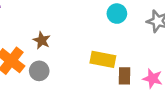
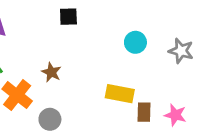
gray circle: (39, 71) -> (50, 119), moved

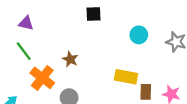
black square: (68, 17) -> (93, 14), moved

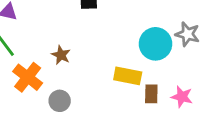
cyan circle: (139, 35) -> (156, 44), moved, size x1.5

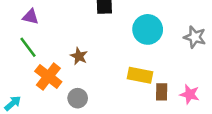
cyan circle: (156, 44) -> (148, 29), moved

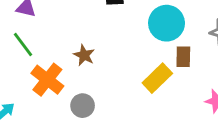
yellow rectangle: (140, 75) -> (157, 78), turned -55
brown rectangle: (162, 92) -> (183, 57), moved

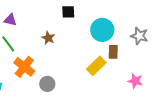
brown star: (84, 55) -> (48, 38), moved

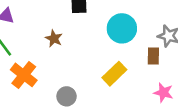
brown rectangle: (113, 52) -> (153, 56), moved
gray circle: (47, 84) -> (67, 96), moved

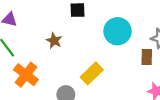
yellow rectangle: (114, 74) -> (92, 73), moved

